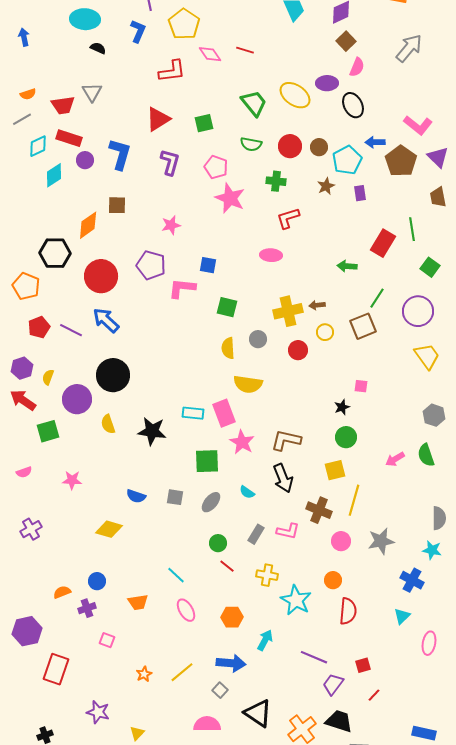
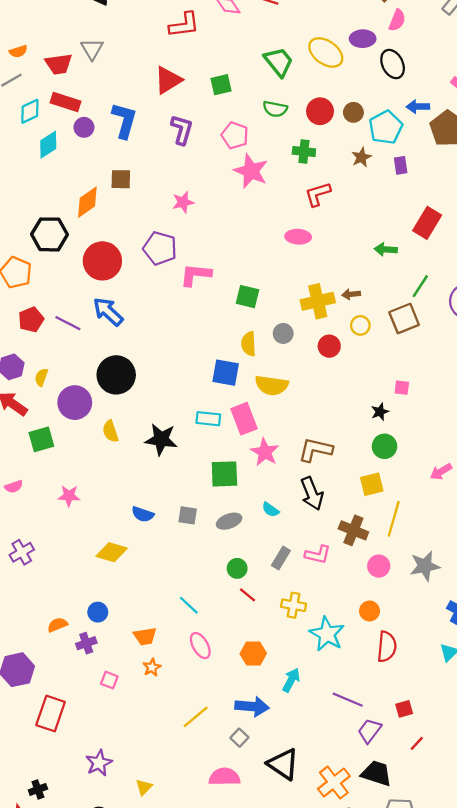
blue square: (208, 265) -> (226, 373), moved, size x1.4
gray ellipse: (211, 502) -> (229, 521), turned 30
orange star: (144, 674) -> (152, 667), moved
purple star: (98, 712) -> (99, 763), turned 30

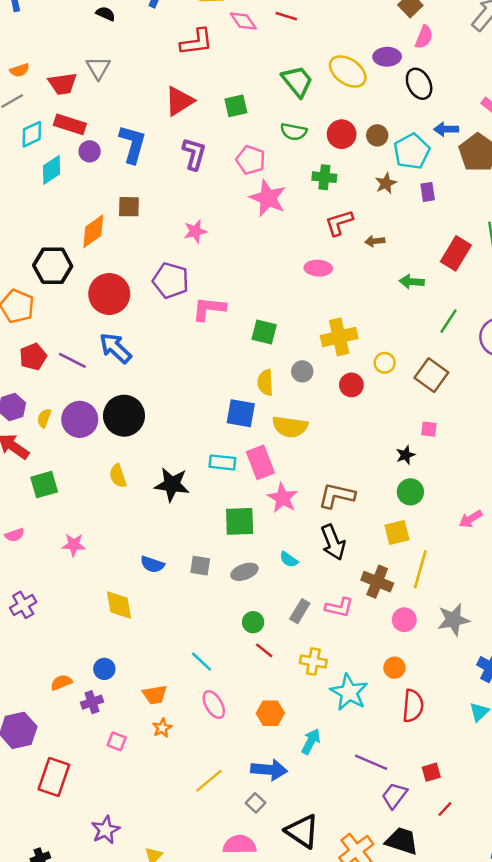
brown arrow: (351, 294) -> (375, 241), moved
brown square: (404, 318) -> (431, 375), moved, turned -32
purple circle: (75, 403) -> (80, 419), moved
yellow diamond: (112, 552) -> (119, 605), turned 64

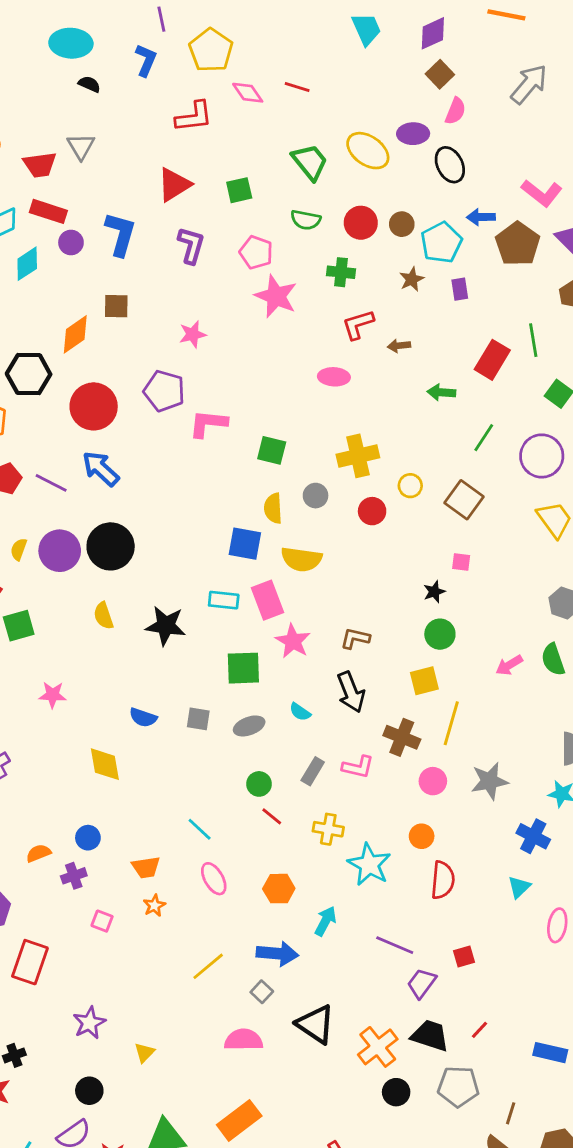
brown L-shape: (337, 496) -> (355, 638), size x0.7
red line: (445, 809) -> (480, 1030), moved

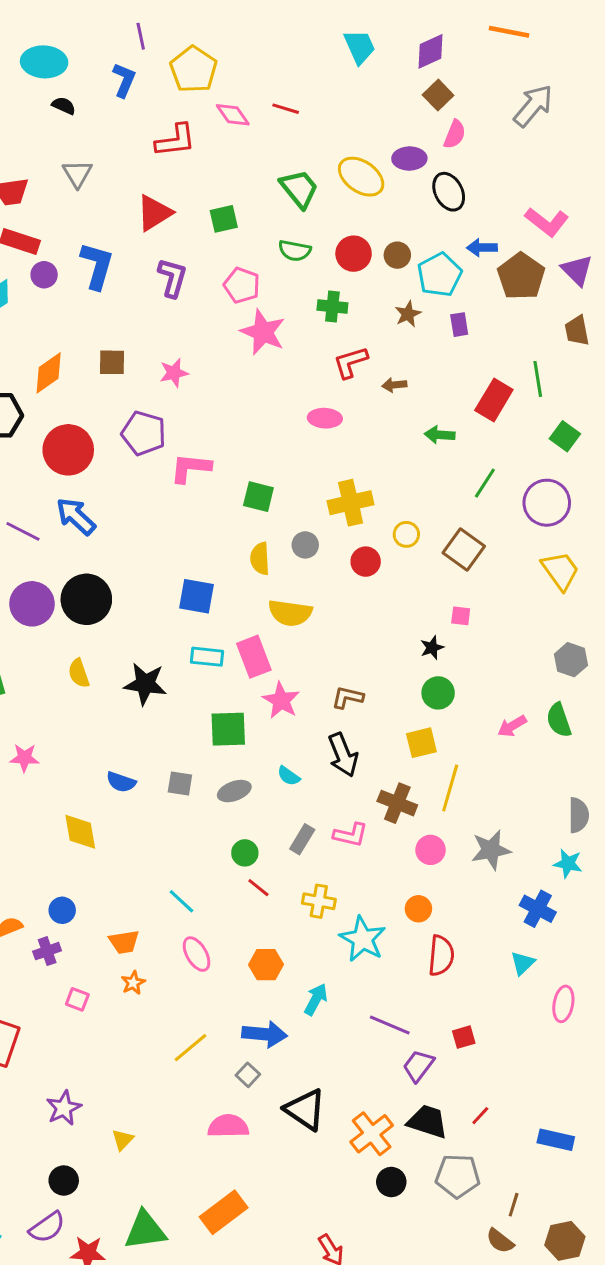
gray triangle: (81, 146) -> (77, 174), moved
brown square: (116, 306) -> (112, 362), moved
blue square: (245, 544) -> (197, 596), moved

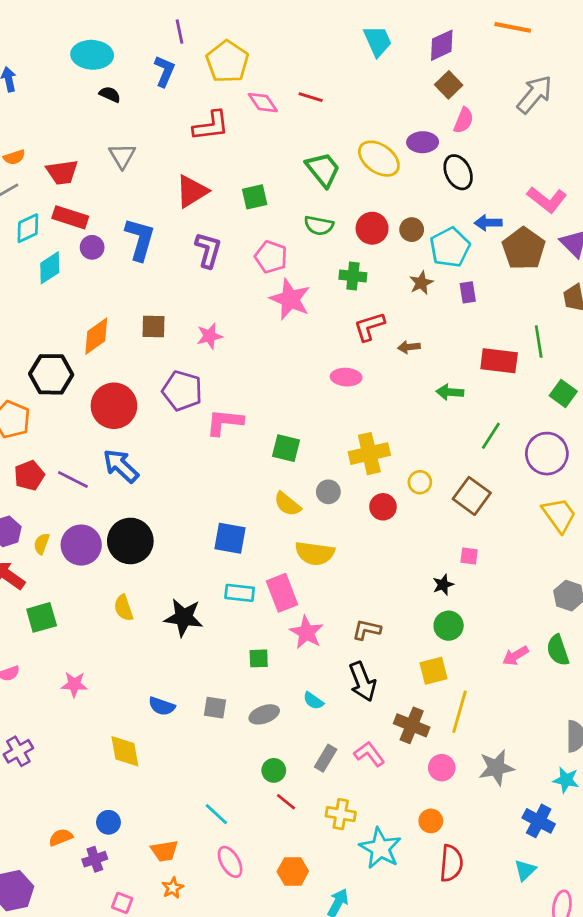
red rectangle: (494, 400) -> (499, 361), turned 66
yellow semicircle: (260, 559) -> (287, 504), turned -48
green square: (228, 729) -> (259, 658), size x0.6
pink L-shape: (351, 835) -> (369, 754), turned -140

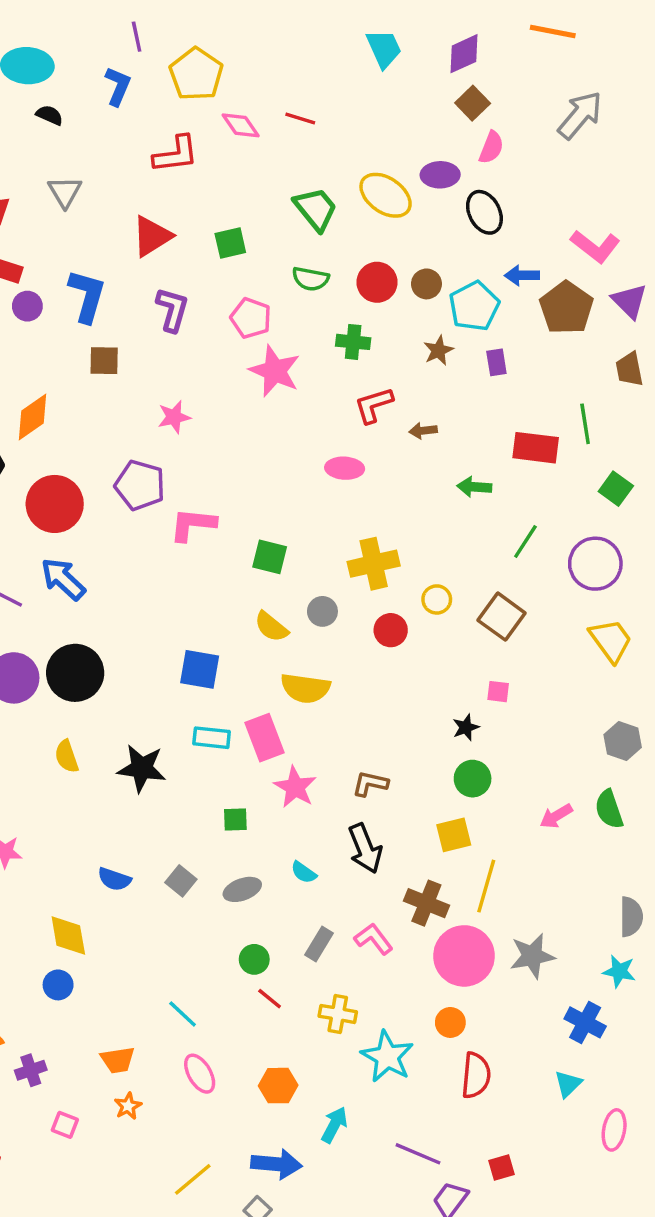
brown square: (154, 327) -> (104, 361), moved
gray square: (215, 708) -> (181, 881), turned 30
pink circle: (442, 768) -> (464, 956), size x1.8
blue circle: (108, 822) -> (58, 985), moved

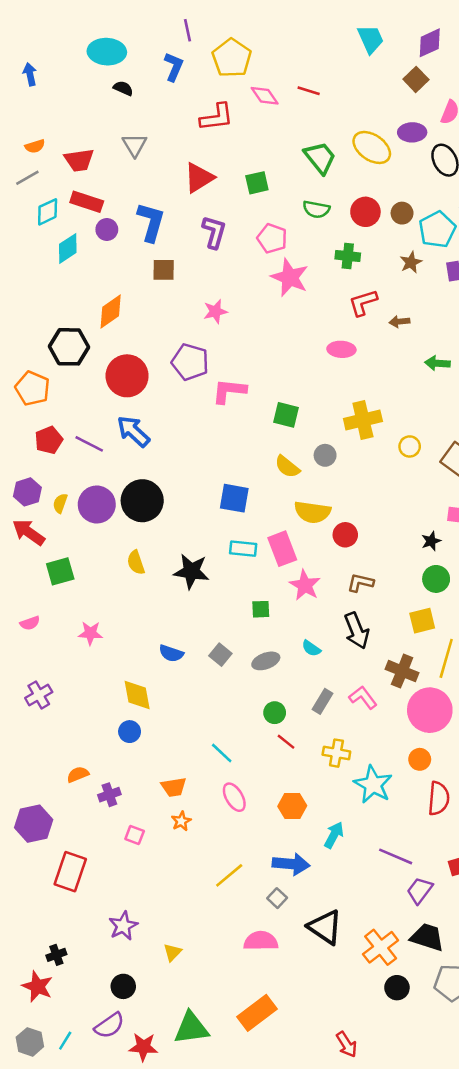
brown square: (473, 103) -> (416, 79), moved
red circle: (391, 630) -> (345, 535), moved

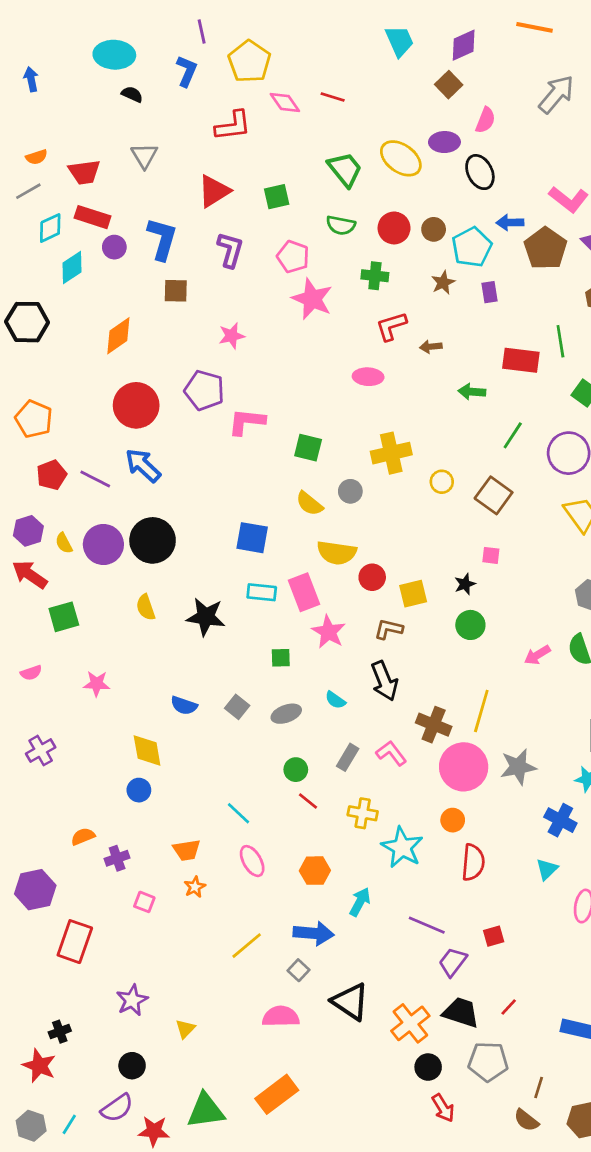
black hexagon: (69, 347) -> (27, 322), moved
yellow semicircle: (60, 503) -> (64, 543), turned -48
yellow square: (422, 621) -> (413, 594), moved
red arrow: (347, 1044) -> (443, 1108), moved

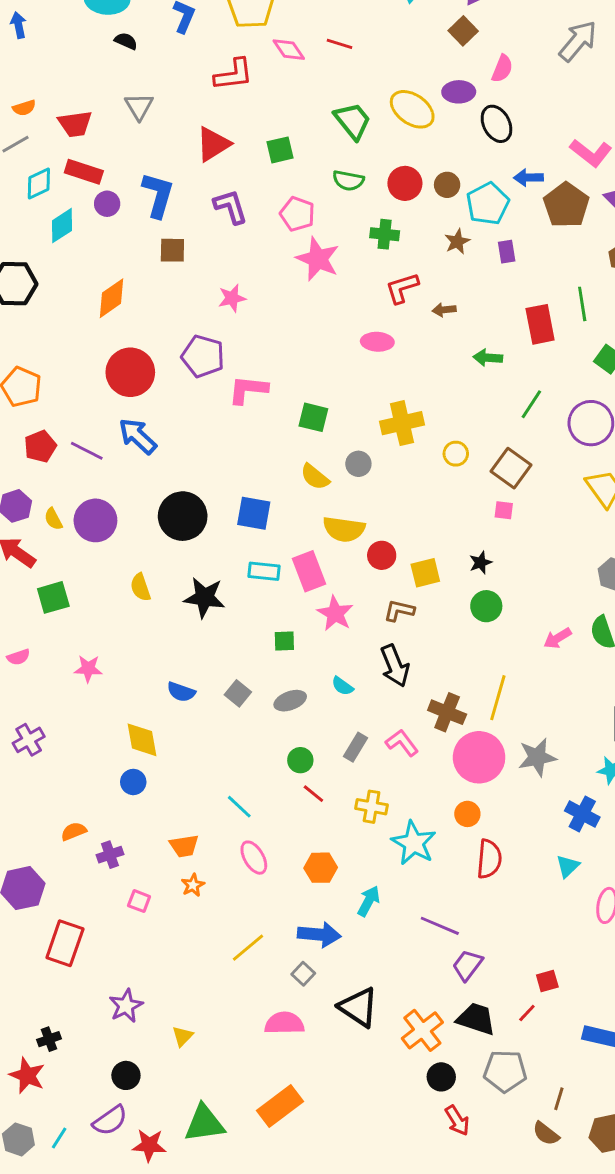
purple L-shape: (230, 250) -> (231, 207), turned -33
red rectangle: (521, 360) -> (540, 324), turned 72
black circle: (153, 540) -> (183, 516), moved
pink square: (491, 555) -> (504, 510), moved
red square: (494, 936) -> (547, 981), moved

